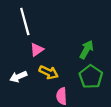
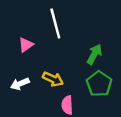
white line: (25, 21) -> (55, 23), moved
pink triangle: (37, 50) -> (26, 45), moved

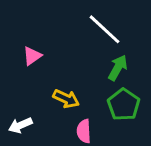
white line: (55, 23) -> (105, 29), moved, turned -32
white arrow: (20, 84) -> (20, 125), moved

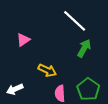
green pentagon: (124, 105) -> (88, 89), moved

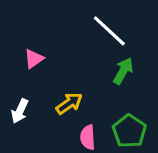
yellow arrow: (47, 70) -> (69, 103), turned -60
white arrow: (15, 89) -> (20, 111), moved, turned -42

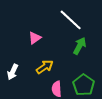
pink triangle: (34, 59) -> (35, 38), moved

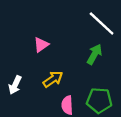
white line: (71, 20) -> (102, 23), moved
green pentagon: (84, 85) -> (99, 100), turned -30

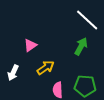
pink triangle: (41, 45) -> (30, 45), moved

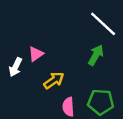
white arrow: (13, 73) -> (15, 67), moved

